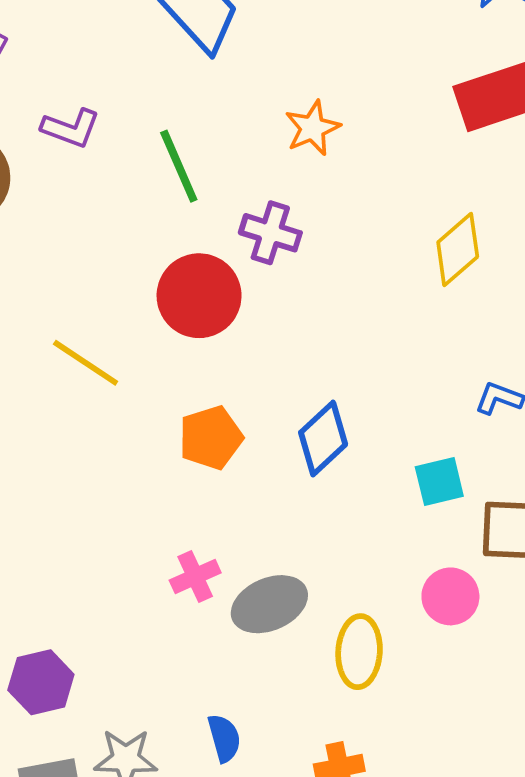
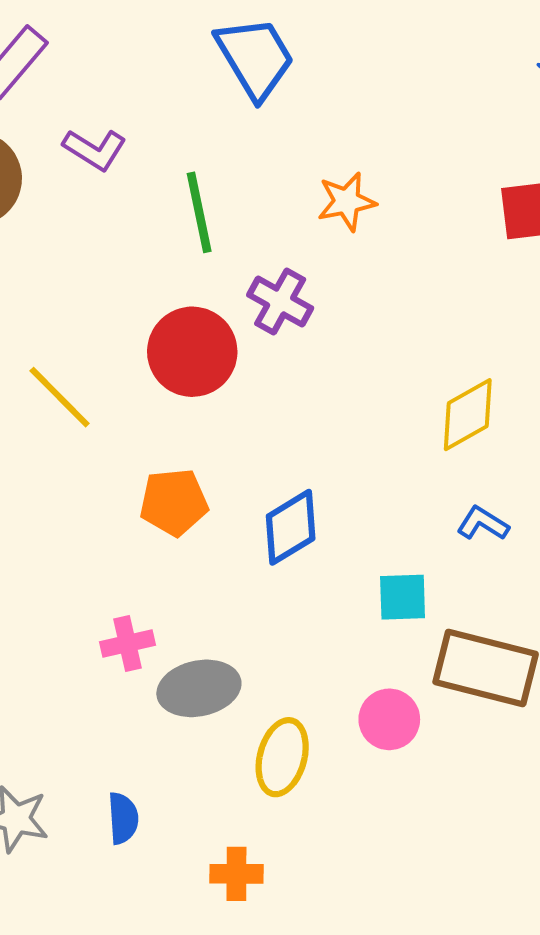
yellow diamond: (458, 250) -> (468, 415), moved

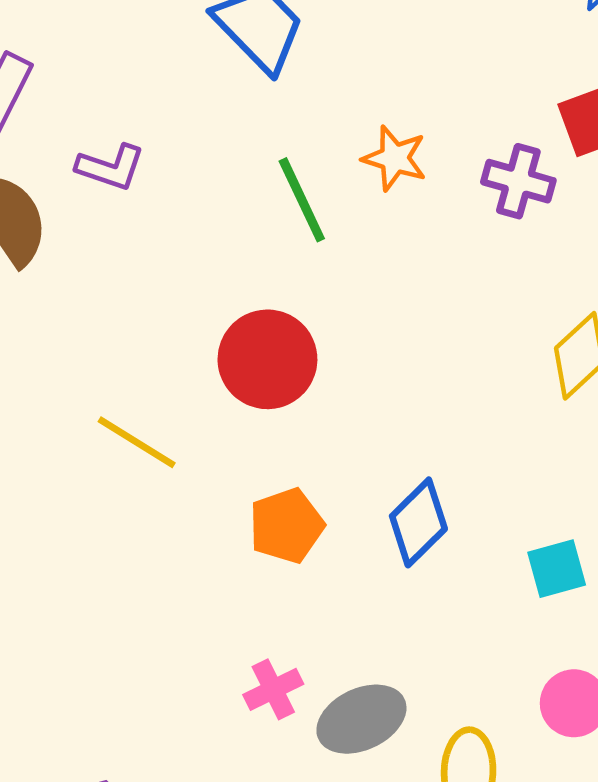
orange star: (347, 202) -> (395, 158), turned -30
green line: (199, 212) -> (302, 200), moved
purple cross: (280, 302) -> (518, 181), moved

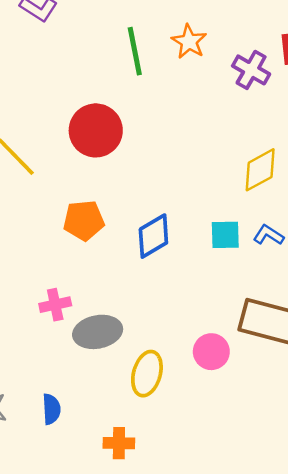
cyan square: (557, 569) -> (225, 235), moved

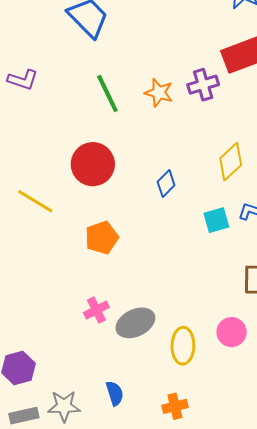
orange star: (189, 42) -> (159, 93), moved
purple cross: (251, 70) -> (203, 85), turned -32
blue diamond: (153, 236) -> (166, 184), moved, size x0.7
pink circle: (211, 352) -> (232, 332), moved

